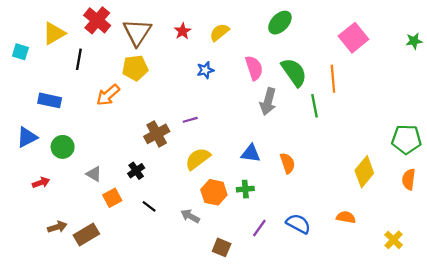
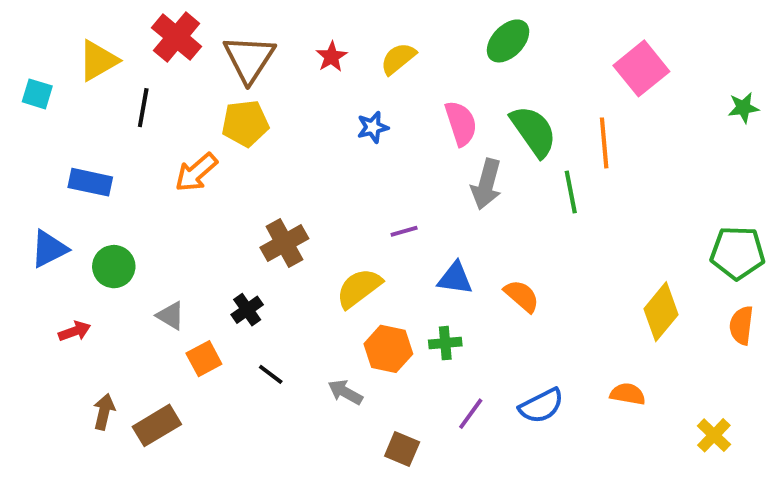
green star: (414, 41) -> (743, 108), moved
purple line: (190, 120) -> (404, 231), moved
orange semicircle: (288, 163) -> (522, 296), turned -30
blue semicircle: (298, 224) -> (541, 406), turned 125
brown arrow: (57, 227) -> (104, 412), turned -60

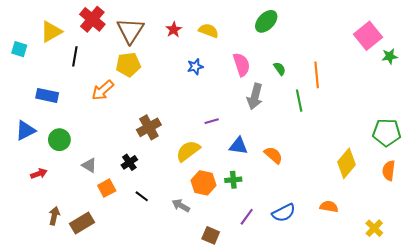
yellow semicircle: (398, 59) -> (209, 31), turned 60
pink square: (641, 68) -> (368, 36), moved
green semicircle: (534, 131) -> (280, 69), size x0.5

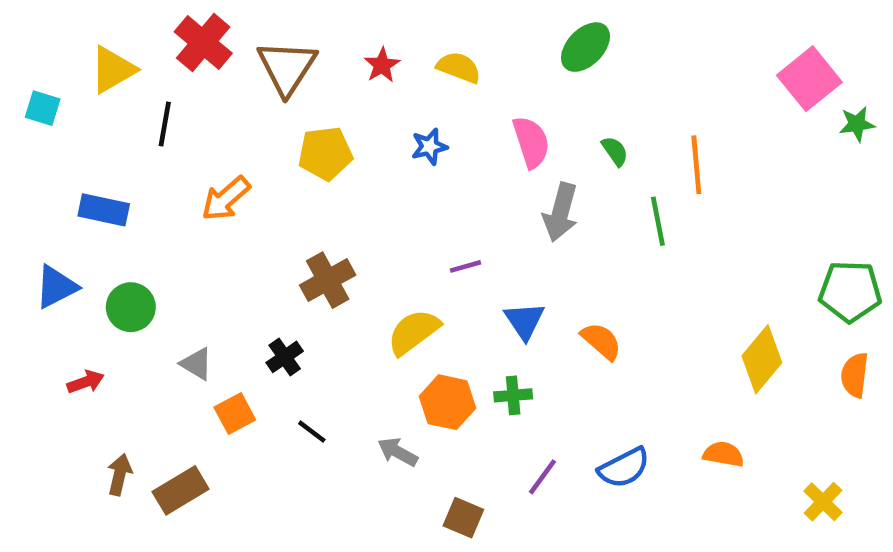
yellow pentagon: (128, 65) -> (325, 153), moved
blue triangle: (238, 146) -> (524, 321), turned 48

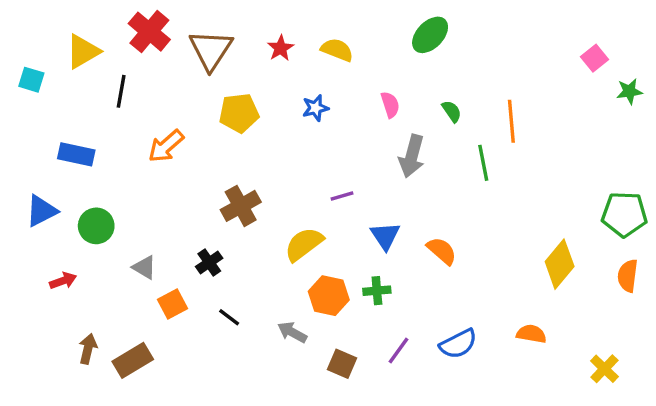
pink square: (809, 79) -> (594, 58), size x0.6
pink semicircle: (531, 142) -> (390, 105), size x0.7
brown square: (463, 518) -> (342, 364), moved

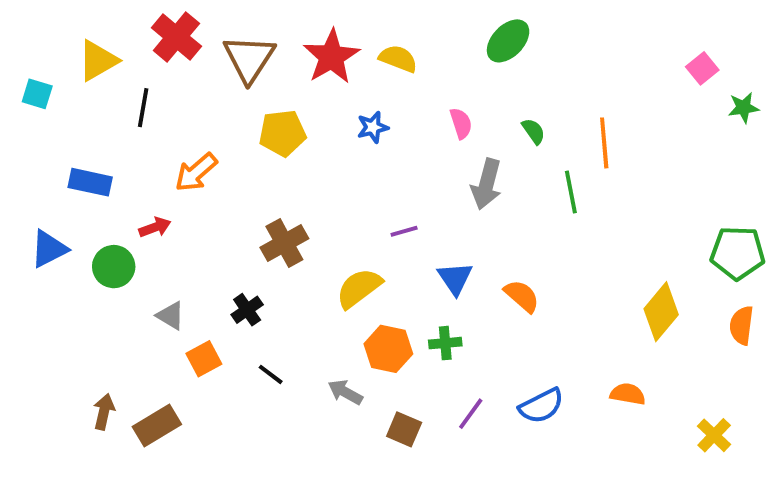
red star: (281, 48) -> (331, 57), size x1.8
red arrow: (63, 281) -> (155, 227), moved

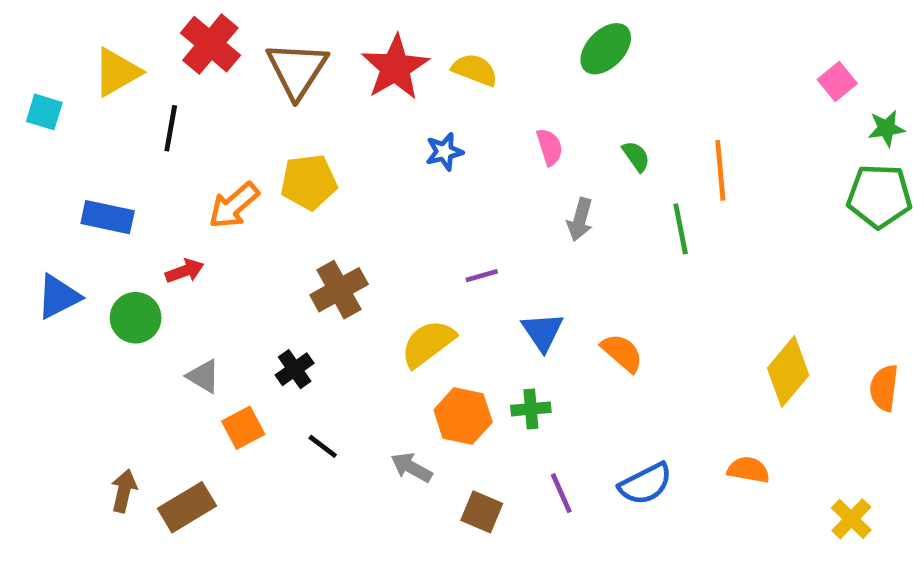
yellow pentagon: (282, 133) -> (309, 182), moved
gray arrow: (486, 184) -> (580, 219), size x0.7
green pentagon: (738, 253) -> (879, 196), moved
purple line: (471, 414) -> (561, 493), turned -60

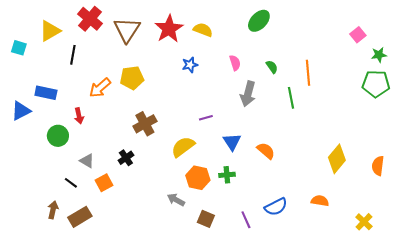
gray arrow: (580, 219) -> (248, 94), size x1.4
red arrow: (185, 271) -> (79, 116), turned 98
blue triangle: (58, 297) -> (21, 111), moved
black line: (323, 446) -> (71, 183), moved
purple line: (561, 493) -> (246, 220), moved

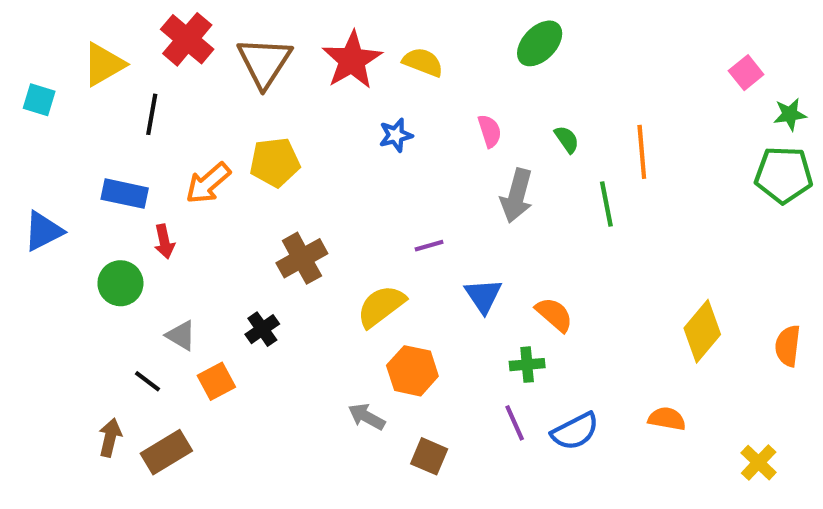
blue rectangle: (46, 93) -> (125, 194), moved
green cross: (227, 175) -> (527, 365), moved
purple line: (246, 220) -> (515, 423), moved

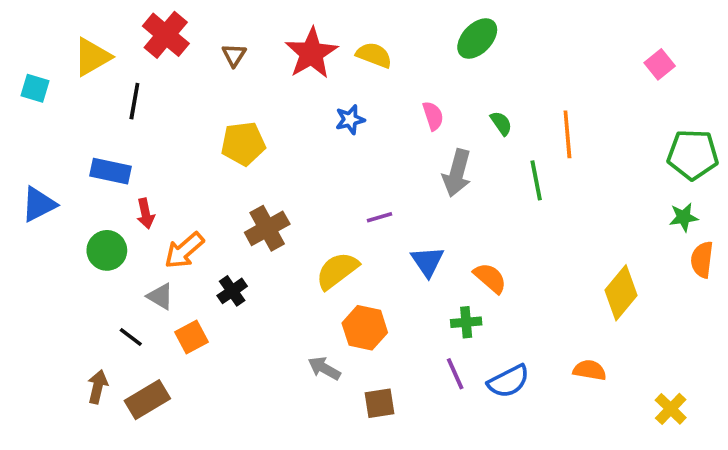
brown triangle: (264, 62) -> (234, 55), size x0.5
green star: (790, 114) -> (684, 217), moved
orange arrow: (208, 183) -> (184, 250), moved
orange semicircle: (788, 346) -> (702, 260), moved
brown square: (429, 456) -> (380, 403), turned -32

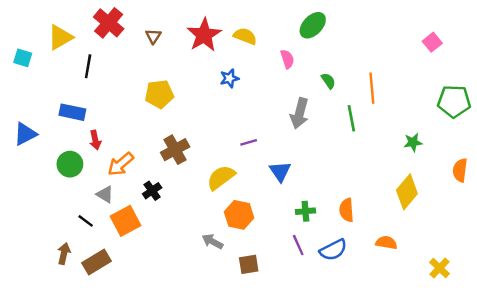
pink semicircle: (433, 116) -> (287, 59), moved
green star: (684, 217) -> (413, 142), moved
orange semicircle: (490, 278) -> (347, 210), moved, turned -135
orange square: (192, 337) -> (125, 221), size x1.4

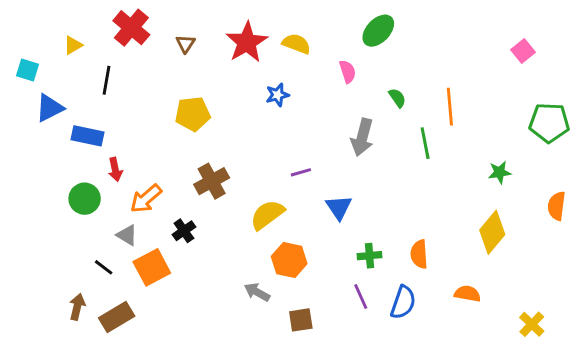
yellow triangle: (60, 37) -> (73, 45), size x0.6
blue triangle: (25, 134) -> (49, 108), moved
blue semicircle: (333, 250) -> (403, 302), turned -44

